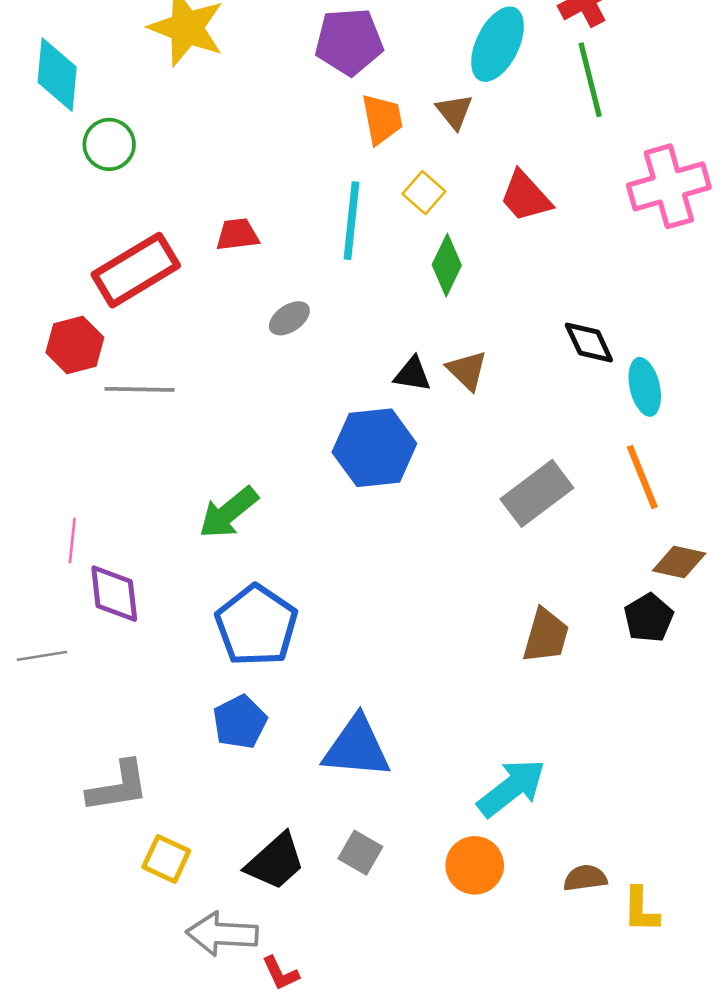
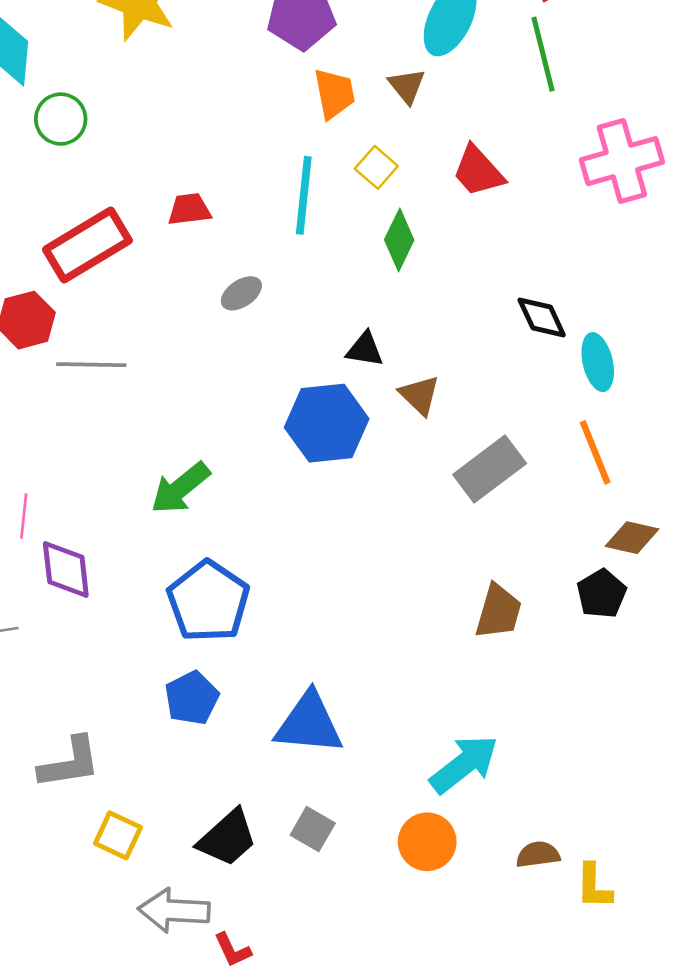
brown triangle: (467, 370) -> (420, 395), moved

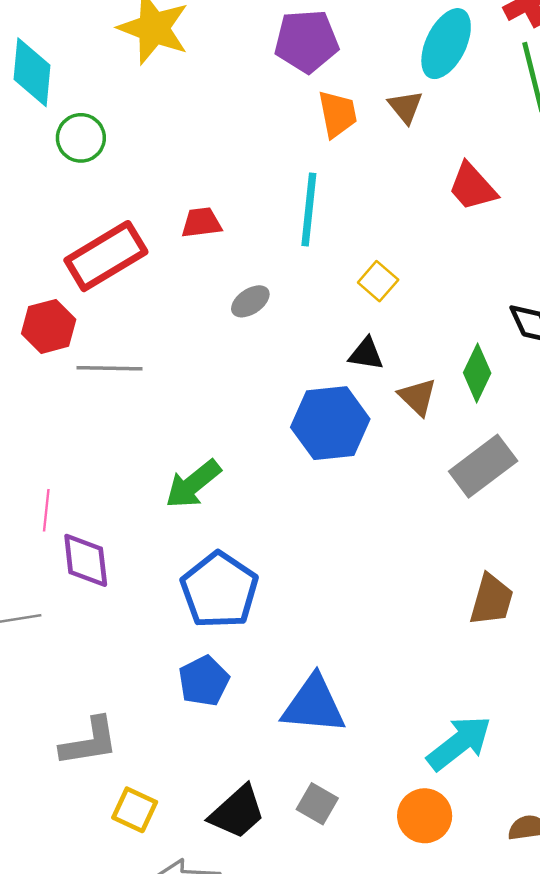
yellow square: (376, 167) -> (378, 281), moved
green diamond: (399, 240) -> (477, 373), moved

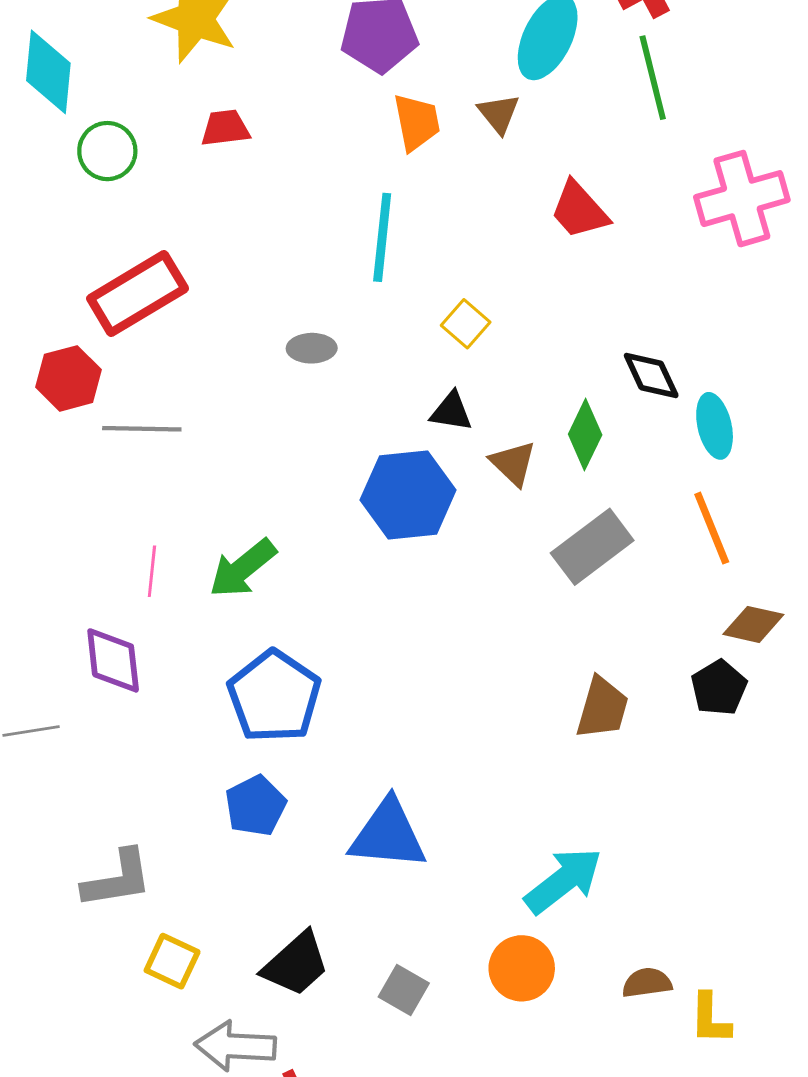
red trapezoid: (201, 223) -> (225, 128), moved
gray ellipse: (250, 301) -> (312, 348), turned 33
pink line: (46, 510) -> (152, 571), moved
gray square: (317, 804) -> (404, 990), moved

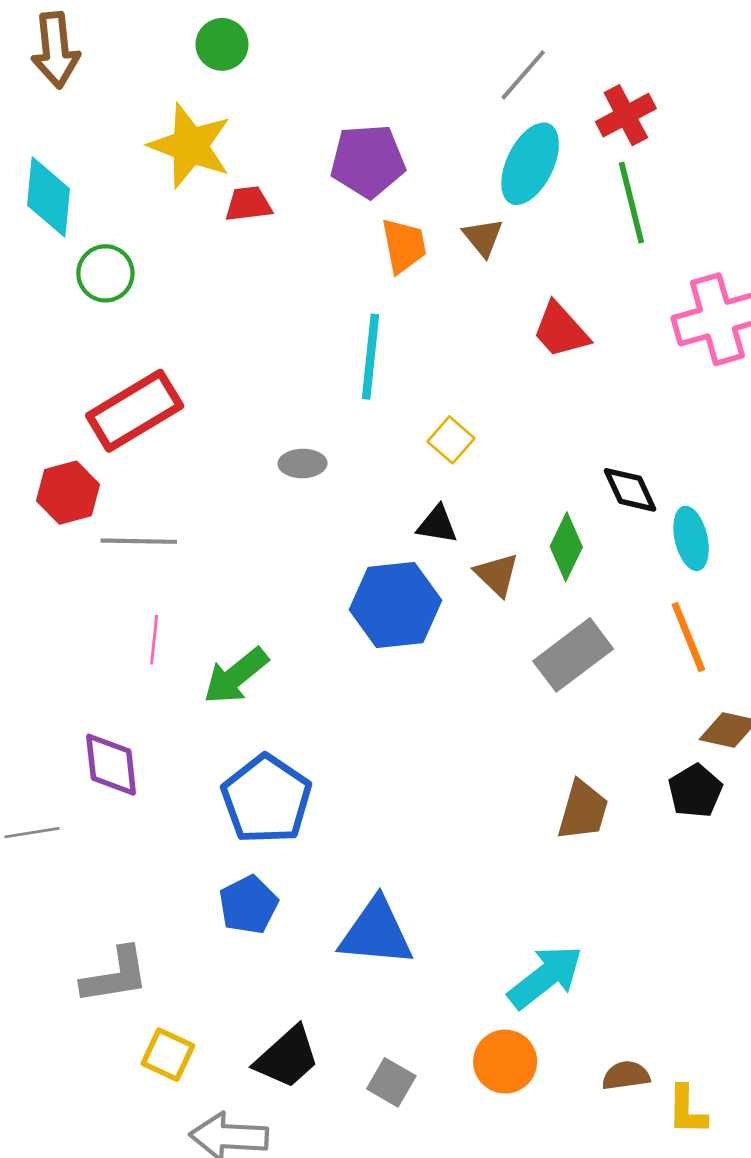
red trapezoid: (225, 128) -> (248, 204), moved
pink line: (152, 571) -> (154, 640), moved

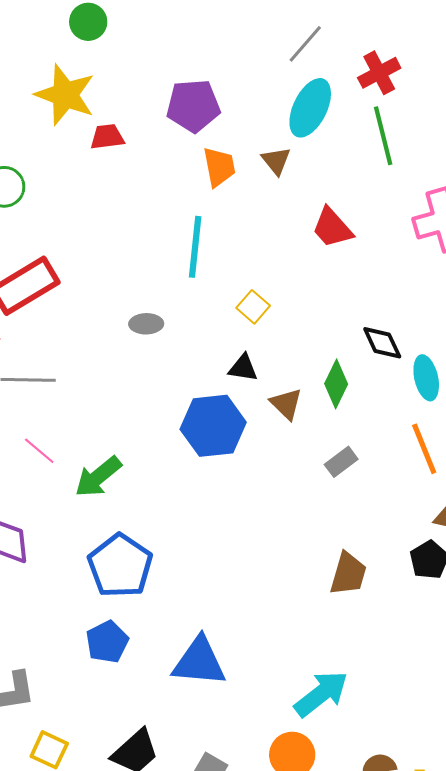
pink line: (154, 640) -> (39, 451), turned -56
gray rectangle: (573, 655) -> (341, 462), size x0.6

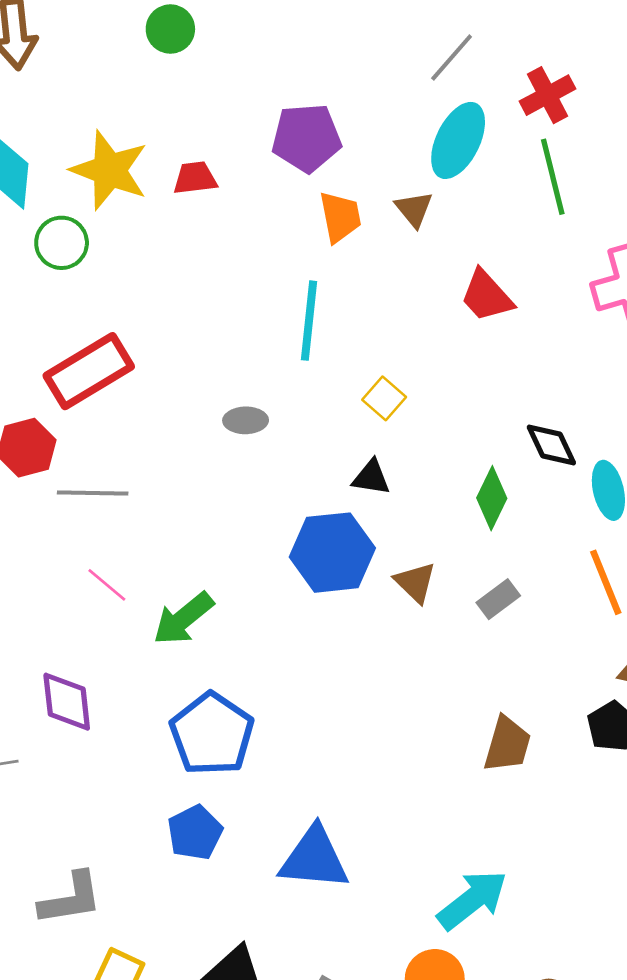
yellow star: (65, 95) -> (109, 170), moved
brown triangle: (286, 404) -> (415, 582), moved

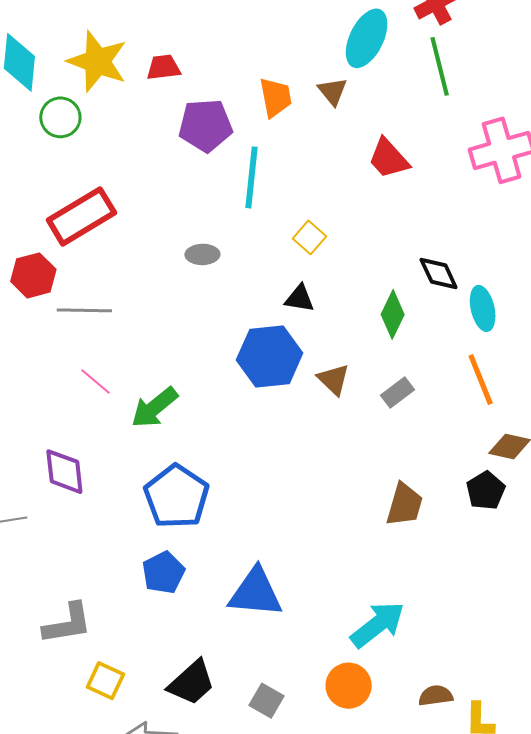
purple pentagon: (306, 138) -> (205, 125), moved

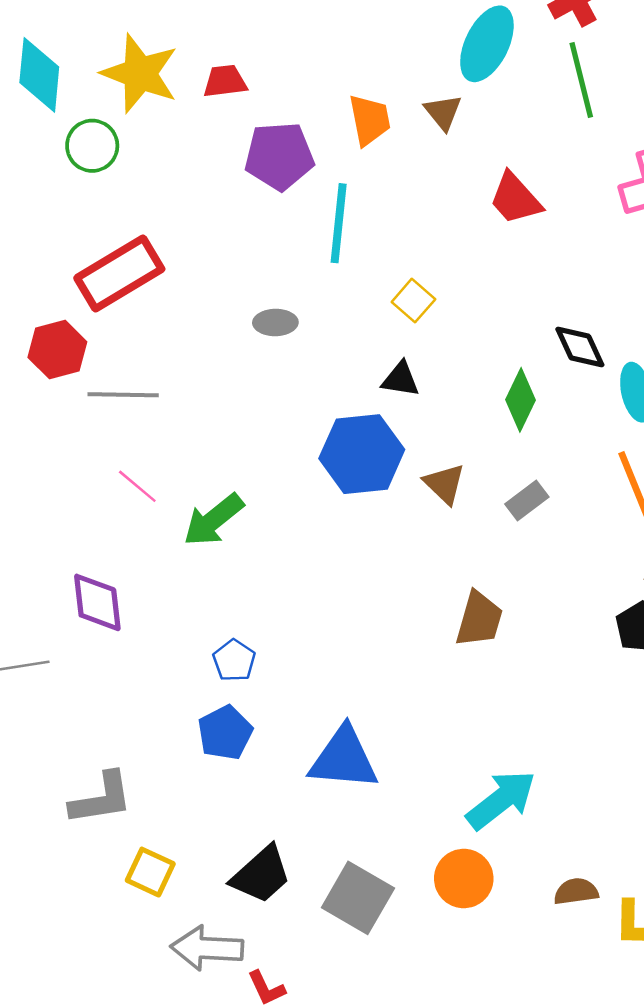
blue pentagon: (176, 497) -> (234, 660), moved, size x0.5
brown trapezoid: (405, 505) -> (479, 619), moved
gray square: (267, 701) -> (358, 898), size x1.6

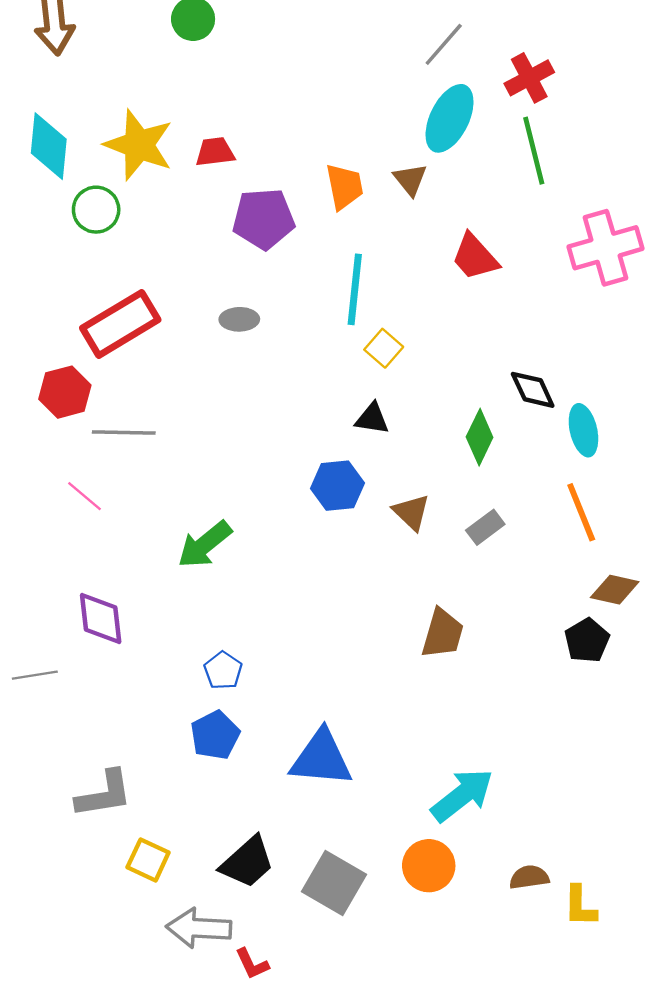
cyan line: (339, 223) -> (355, 289), moved
gray ellipse: (275, 322) -> (239, 319), moved
blue hexagon: (362, 454) -> (337, 486), size x0.7
pink line: (137, 486) -> (84, 496), moved

